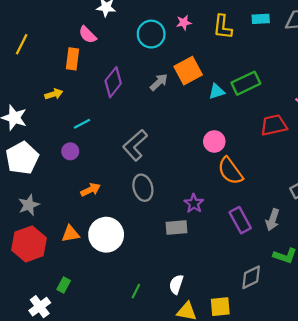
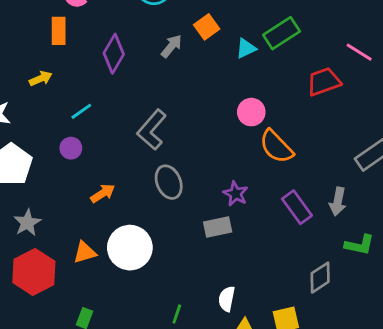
orange square: (188, 71) -> (207, 27), size x0.7

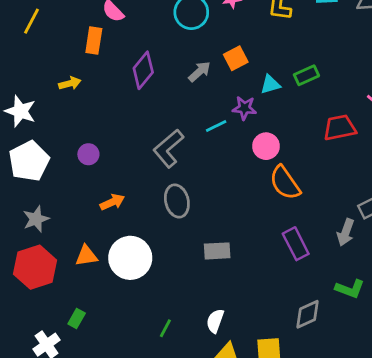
green rectangle: (282, 33) -> (306, 75), size x0.7
cyan line: (81, 111) -> (216, 126), moved
purple star: (236, 194) -> (244, 108), moved, turned -30
gray arrow: (338, 201) -> (346, 232), moved

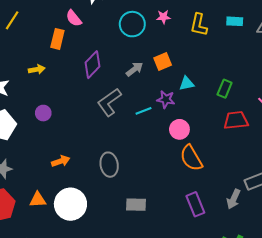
green rectangle: (306, 75) -> (225, 89), moved, turned -48
gray L-shape: (168, 148) -> (109, 102), moved
purple circle: (88, 154) -> (43, 113), moved

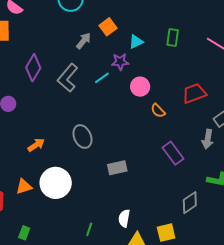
purple diamond: (92, 65) -> (33, 68), moved
red trapezoid: (236, 120) -> (194, 93), moved
orange semicircle: (191, 158) -> (158, 111), size x0.6

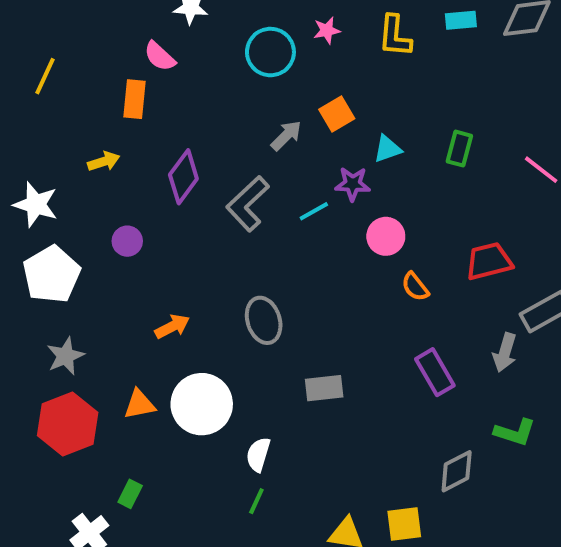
white semicircle: (124, 218) -> (258, 454), moved

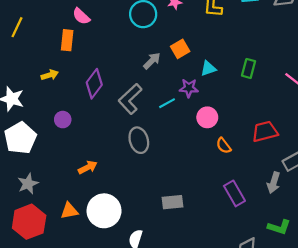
gray ellipse: (264, 320) -> (139, 140), moved

